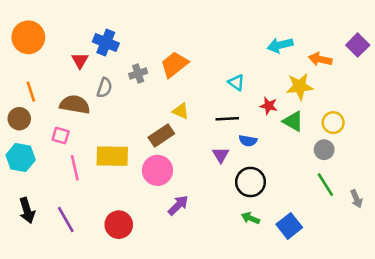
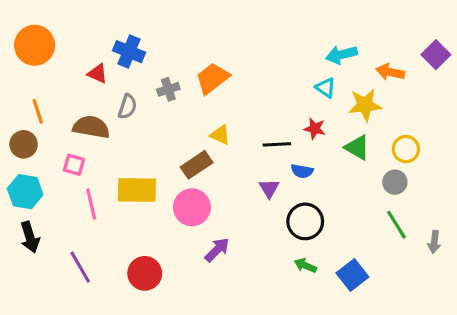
red triangle: (80, 61) -> (98, 74), turned -36
cyan triangle: (236, 83) -> (326, 88), moved
red star: (269, 106) -> (315, 129), moved
gray arrow: (356, 199) -> (434, 242), turned 30
black arrow: (27, 210) -> (30, 237), moved

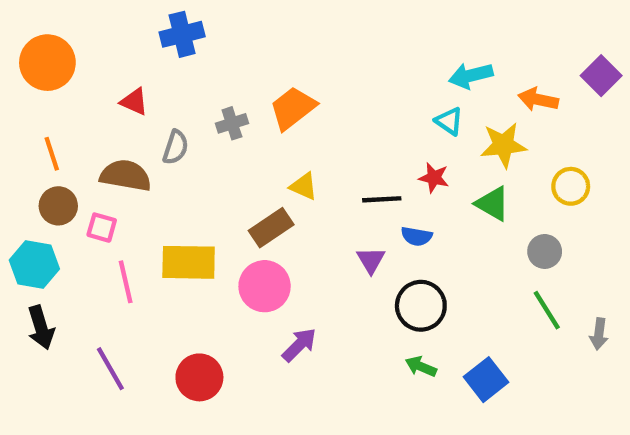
blue cross: (129, 52) -> (182, 34), moved, turned -36
brown circle: (24, 144) -> (58, 206), moved
yellow circle: (406, 149) -> (571, 186), moved

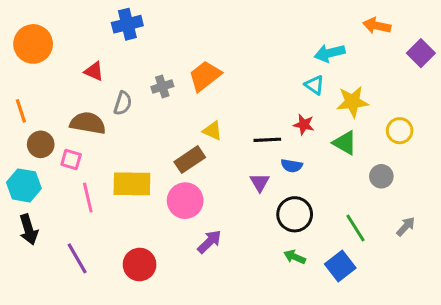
orange arrow: (538, 99) -> (377, 26), moved
orange line: (52, 154) -> (21, 111), moved
green line: (547, 310) -> (355, 228), moved
gray arrow: (599, 334) -> (406, 226), moved, turned -145

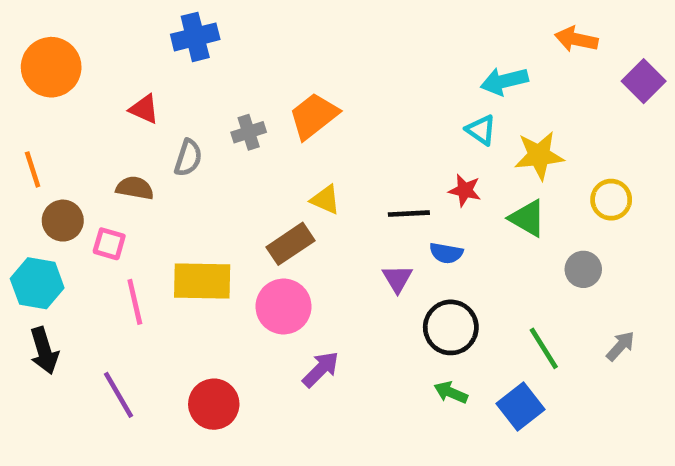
brown semicircle: (88, 123) -> (135, 188), size x0.7

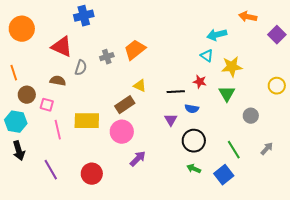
red triangle: (144, 109) -> (62, 47), size x1.6
yellow circle: (611, 200) -> (277, 86), moved
green triangle: (527, 218) -> (227, 94), turned 30

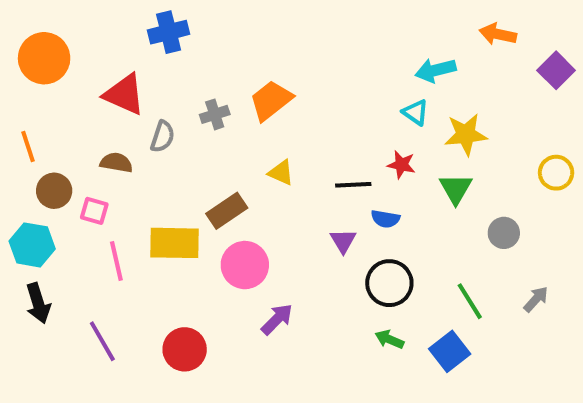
brown rectangle: (125, 105) -> (227, 211), moved

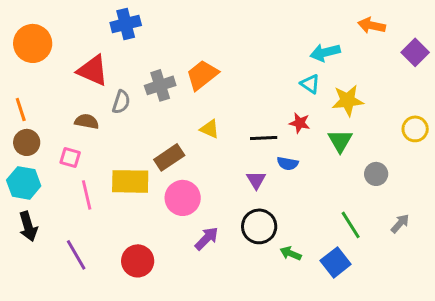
gray cross: (215, 114) -> (160, 85), size x1.4
brown circle: (54, 191) -> (27, 142), moved
black circle: (389, 283) -> (259, 226), moved

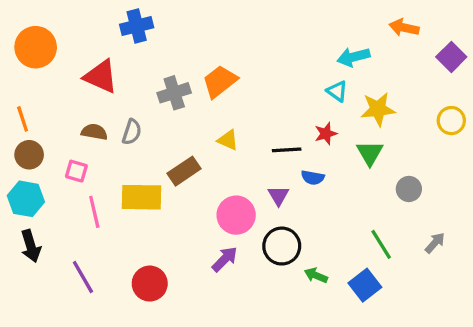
gray semicircle: (121, 102) -> (132, 132), moved
red star: (300, 123) -> (326, 134), turned -30
yellow circle: (415, 129) -> (451, 121), moved
pink circle: (183, 198) -> (236, 215), moved

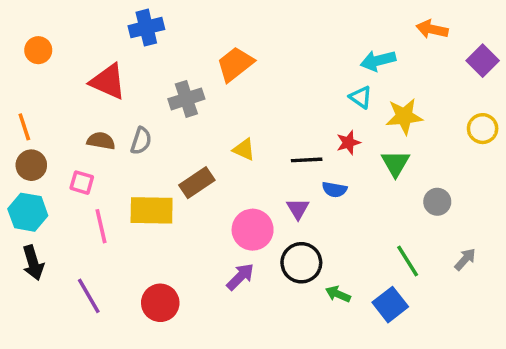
orange circle: (36, 47) -> (38, 50), size x0.6
orange trapezoid: (220, 81) -> (235, 64), moved

